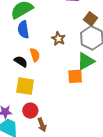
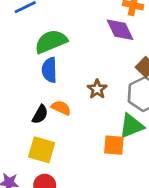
orange semicircle: (35, 55) -> (61, 108), turned -56
black semicircle: (21, 61) -> (40, 114), turned 80

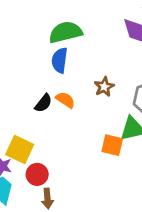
yellow square: (42, 150) -> (20, 149), moved

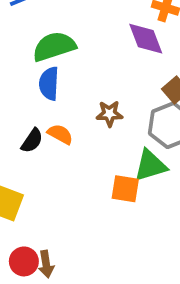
brown star: (104, 87) -> (109, 114), turned 30
red circle: (37, 174) -> (24, 261), moved

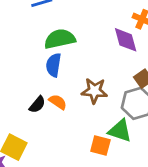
brown star: (109, 114) -> (94, 91), size x1.4
green triangle: (150, 165) -> (120, 131), turned 30

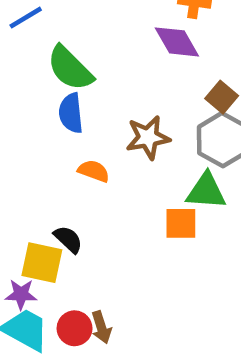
green semicircle: (60, 39) -> (70, 68), turned -108
black semicircle: (37, 105) -> (68, 239), moved, turned -72

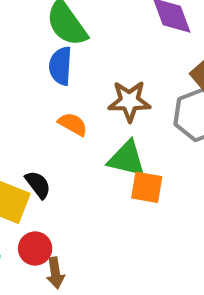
green triangle: (206, 191) -> (127, 159), moved
red circle: (75, 328) -> (35, 249), moved

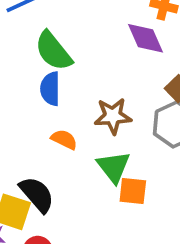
green triangle: (127, 159) -> (114, 167), turned 42
black semicircle: (38, 185) -> (37, 194), size x1.5

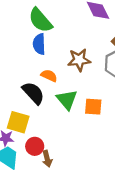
green triangle: (114, 167) -> (67, 100), moved
black semicircle: (37, 194) -> (33, 93), moved

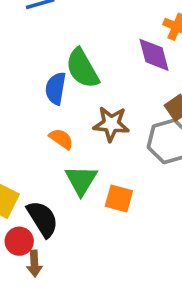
green semicircle: (40, 20) -> (82, 68), moved
black semicircle: (33, 93) -> (43, 219), moved

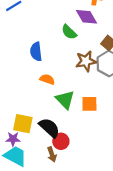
green semicircle: (82, 68) -> (69, 32), moved, size x0.7
brown star: (111, 124) -> (86, 61), moved
red circle: (19, 241) -> (61, 141), moved

